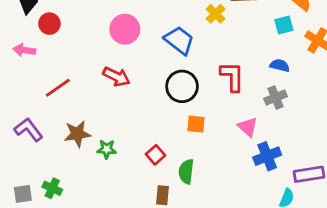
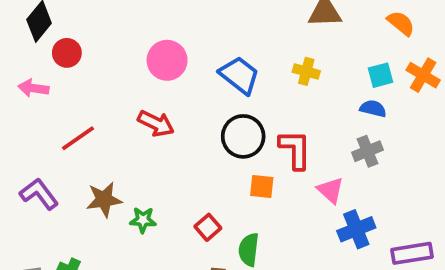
yellow cross: (216, 14) -> (306, 71), moved, turned -30
cyan square: (284, 25) -> (380, 75), moved
red L-shape: (232, 77) -> (295, 149), moved

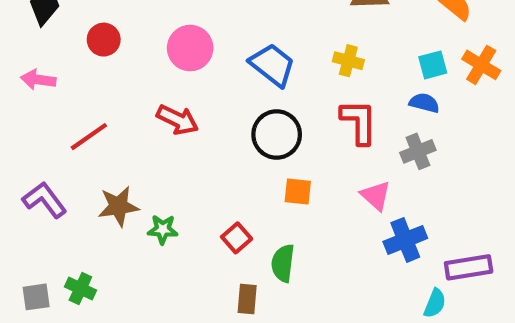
red circle: (67, 53) -> (104, 40), moved
red L-shape: (295, 149) -> (359, 122), moved

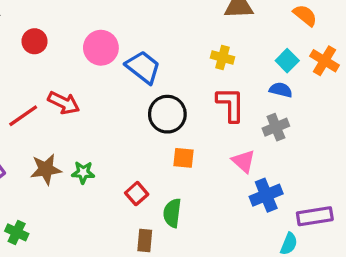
blue trapezoid: (272, 65) -> (143, 67), moved
cyan square: (433, 65) -> (287, 61), turned -30
red arrow: (177, 120) -> (64, 103), moved
green star: (163, 229) -> (83, 172), moved

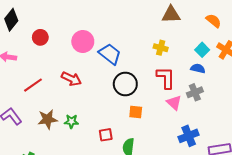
red arrow: (64, 103) -> (71, 79), moved
pink triangle: (244, 161) -> (174, 103), moved
red square: (137, 194) -> (106, 135), turned 32

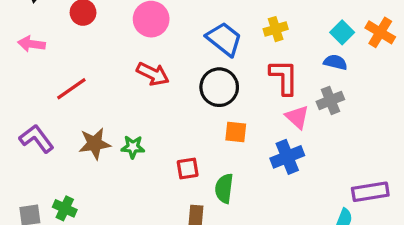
yellow cross: (161, 48) -> (276, 29), turned -32
blue trapezoid: (110, 54) -> (224, 39), moved
red arrow: (71, 79) -> (153, 74), moved
blue cross: (189, 136) -> (287, 157), moved

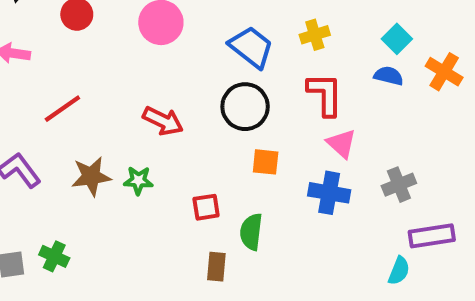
orange cross: (380, 32) -> (444, 72), moved
red arrow: (153, 74) -> (163, 121), moved
gray cross: (330, 100) -> (399, 185), moved
blue cross: (287, 157) -> (329, 193), turned 32

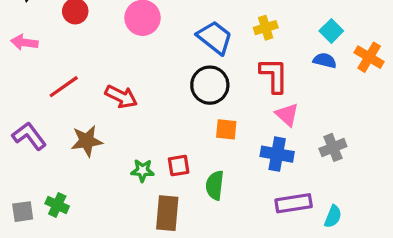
red arrow: (163, 121) -> (121, 97), moved
green star: (138, 180) -> (143, 170), moved
purple rectangle: (432, 236) -> (294, 203), moved
brown rectangle: (216, 267) -> (167, 213), moved, size x1.5

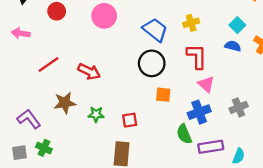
purple L-shape: (29, 136) -> (29, 119), moved
blue cross: (277, 154) -> (199, 112), turned -30
green star: (143, 170) -> (96, 114), moved
green semicircle: (215, 185) -> (184, 134), moved, turned -30

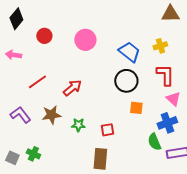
red arrow: (89, 71) -> (72, 88), turned -66
purple L-shape: (29, 119) -> (20, 115), moved
gray square: (20, 153) -> (12, 158), turned 32

